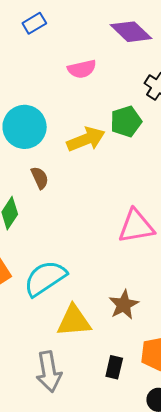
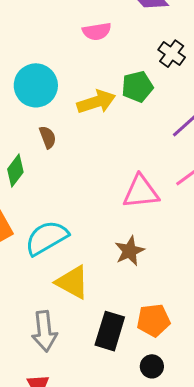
brown star: (124, 305) -> (130, 251), moved
yellow triangle: (74, 321) -> (72, 282), turned 30
black rectangle: (114, 367) -> (110, 331), size x1.6

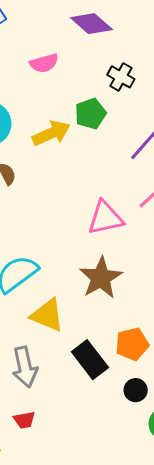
brown star: (130, 251) -> (101, 278), size x1.4
black rectangle: (110, 331) -> (90, 360), turned -48

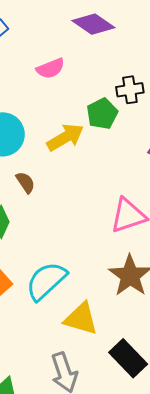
black cross: (121, 77) -> (130, 90), moved, turned -32

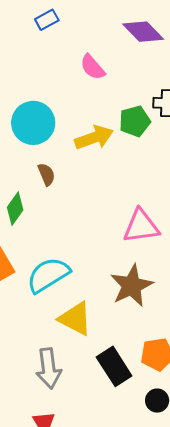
pink semicircle: (50, 68) -> (93, 67), turned 60

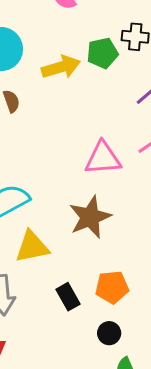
yellow triangle: (75, 319) -> (32, 247), turned -42
black rectangle: (114, 366) -> (68, 297), size x0.7

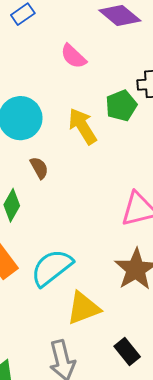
yellow arrow: (61, 67) -> (83, 126), turned -96

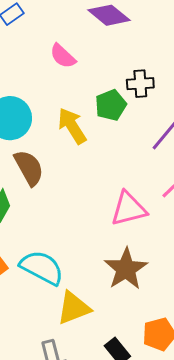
brown semicircle: (39, 168) -> (29, 168), size x1.6
cyan semicircle: (52, 268) -> (42, 268), turned 66

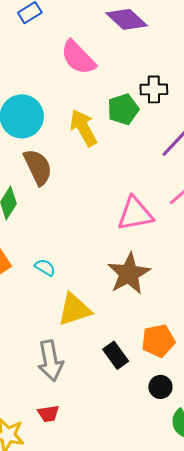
pink semicircle: (63, 56) -> (78, 58), size x1.4
cyan semicircle: (42, 268) -> (45, 267), size x0.5

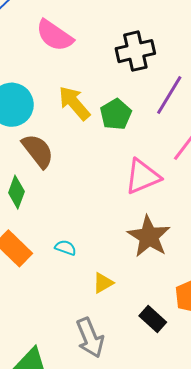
black cross: (154, 89) -> (135, 51), size x1.4
green pentagon: (123, 109) -> (116, 114), moved
yellow triangle: (74, 310) -> (103, 283), size x0.6

